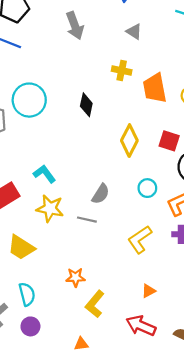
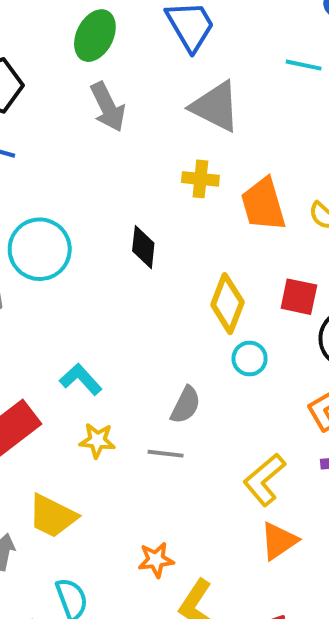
gray triangle: (134, 32) -> (215, 107), size x1.8
cyan circle: (147, 188) -> (250, 359), moved
yellow star: (50, 208) -> (97, 440), size x0.7
orange triangle: (149, 291) -> (279, 541), moved, size x1.5

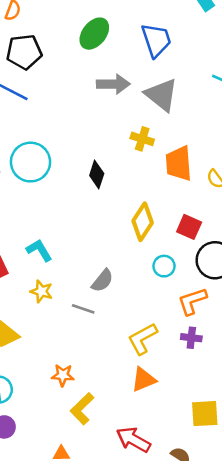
gray arrow: (108, 107) -> (113, 84), moved, turned -76
cyan circle: (250, 359) -> (164, 266), moved

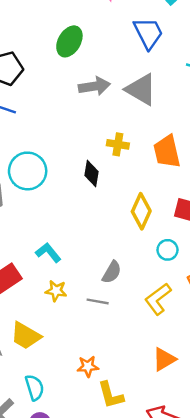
blue trapezoid: (156, 40) -> (148, 33), moved
yellow cross: (142, 139) -> (118, 144), moved
yellow L-shape: (143, 339) -> (158, 299), moved
yellow L-shape: (82, 409) -> (111, 395), turned -52

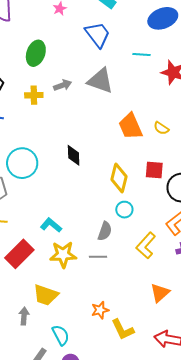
gray arrow: (94, 86) -> (63, 85), size x0.7
yellow cross: (118, 144) -> (34, 95), moved
cyan circle: (167, 250) -> (124, 210), moved
yellow star: (56, 291) -> (63, 255), size x1.5

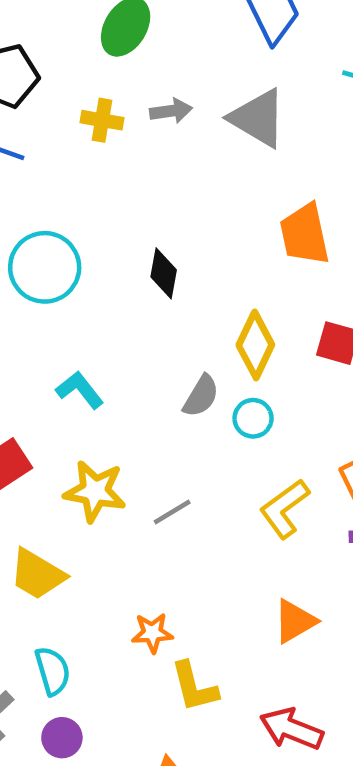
cyan L-shape: (51, 225) -> (80, 390), moved
gray semicircle: (105, 231) -> (201, 396), moved
gray line: (98, 257) -> (172, 512), turned -42

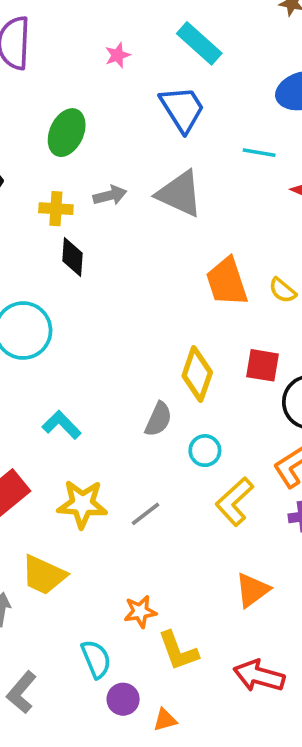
black diamond: (164, 273) -> (72, 257), moved
cyan circle: (253, 418) -> (205, 451), moved
cyan semicircle: (53, 671) -> (96, 659), moved
purple circle: (62, 738) -> (123, 699), moved

